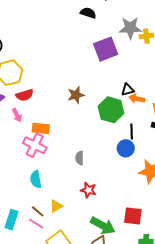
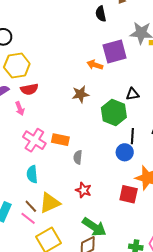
black semicircle: (88, 13) -> (101, 14), turned -126
orange arrow: (137, 99) -> (95, 65), moved
orange rectangle: (41, 128) -> (60, 140), moved
yellow triangle: (56, 206) -> (50, 203), size x1.6
red square: (133, 216) -> (129, 194), moved

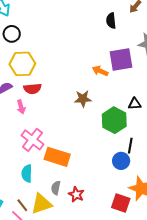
orange rectangle: (60, 140) -> (57, 157), moved, size x1.4
gray semicircle: (78, 157) -> (56, 188), moved

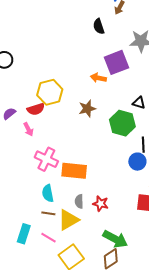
yellow hexagon: (22, 64) -> (50, 92), moved
black triangle: (135, 104) -> (139, 103), turned 32
brown line: (22, 205) -> (48, 213), moved, turned -32

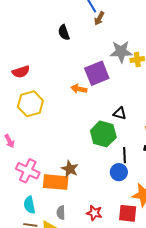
black semicircle: (99, 26) -> (64, 32), moved
red semicircle: (36, 109) -> (21, 72), moved
brown star: (87, 109) -> (70, 169), moved, turned -30
red star: (101, 204) -> (94, 213), moved

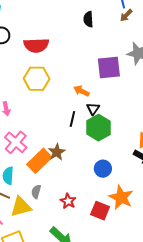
red semicircle: (21, 72) -> (36, 45), size x1.4
orange arrow: (79, 89) -> (81, 91), moved
black triangle: (120, 113) -> (93, 109), moved, turned 32
black line: (125, 155) -> (72, 119), moved
orange rectangle: (56, 182) -> (39, 161), turned -65

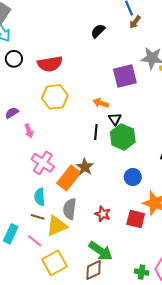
black semicircle: (88, 19) -> (98, 31), turned 56
gray semicircle: (36, 192) -> (70, 209), size x1.5

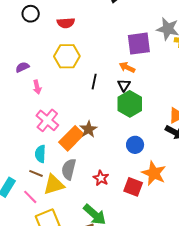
red semicircle: (50, 64) -> (66, 23), size x0.7
orange arrow: (101, 103) -> (127, 67), moved
black line: (96, 132) -> (94, 82), moved

